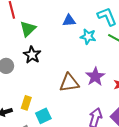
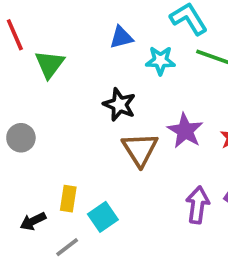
black star: (32, 55) -> (119, 105), moved
brown triangle: (69, 83) -> (140, 149), turned -45

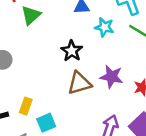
purple star: (185, 131) -> (112, 77), turned -30
brown triangle: (140, 149) -> (79, 83), turned 35

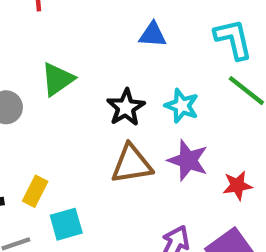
green triangle: (31, 15) -> (58, 79), moved
cyan star: (104, 27) -> (182, 106), moved

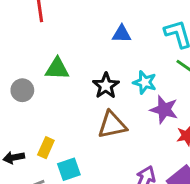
green triangle: (58, 79) -> (57, 69), turned 40
purple star: (188, 160) -> (164, 110), moved

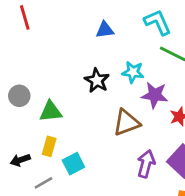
green triangle: (57, 69) -> (51, 111), moved
brown triangle: (112, 125) -> (126, 123), moved

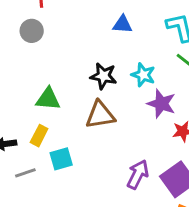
black star: (97, 80) -> (103, 76), turned -30
gray circle: (19, 96) -> (32, 31), moved
brown triangle: (126, 123) -> (100, 115), moved

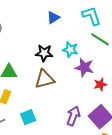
blue triangle: (122, 24) -> (53, 18), turned -32
cyan square: (61, 159) -> (28, 117), moved

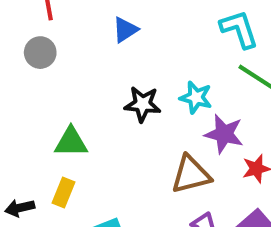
blue triangle: (53, 18) -> (125, 30), moved
brown triangle: (45, 79) -> (191, 174), moved

